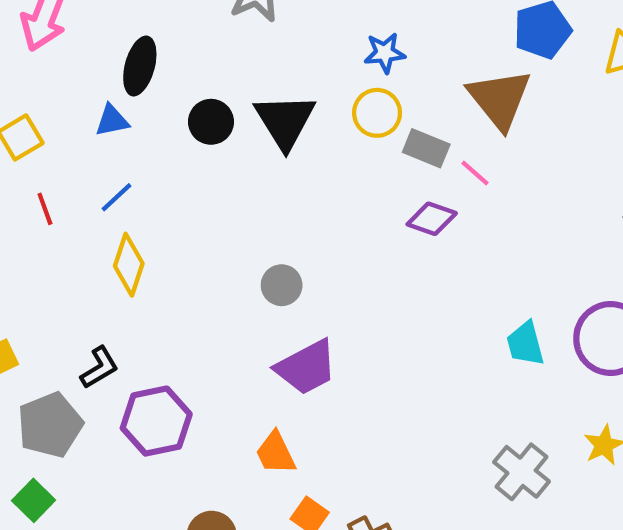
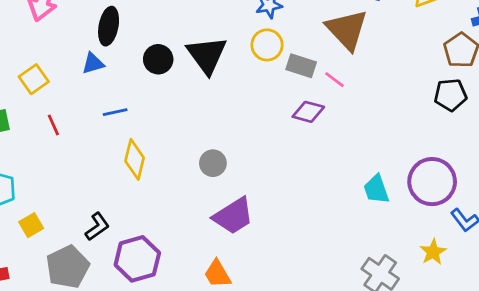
blue line: (116, 197) -> (115, 112), moved, turned 35
yellow diamond: (129, 265) -> (135, 159), moved

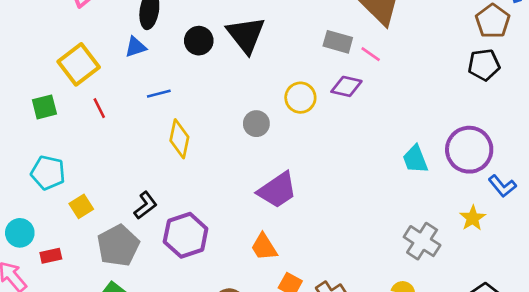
yellow circle: (267, 45) -> (300, 98), moved
yellow square: (34, 79) -> (79, 64), size x1.4
gray circle: (213, 163) -> (256, 124), moved

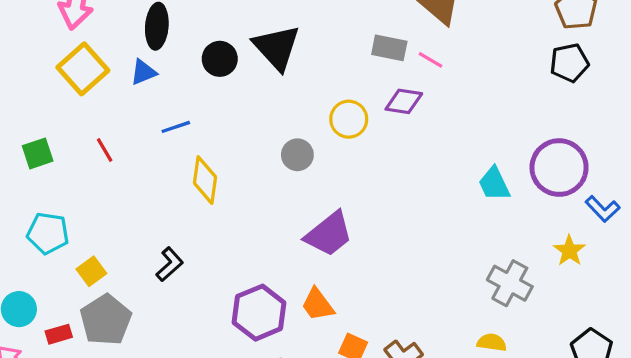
yellow square: (79, 64) -> (83, 69), moved
purple hexagon: (186, 235) -> (259, 313), moved
gray pentagon: (118, 246) -> (106, 320), moved

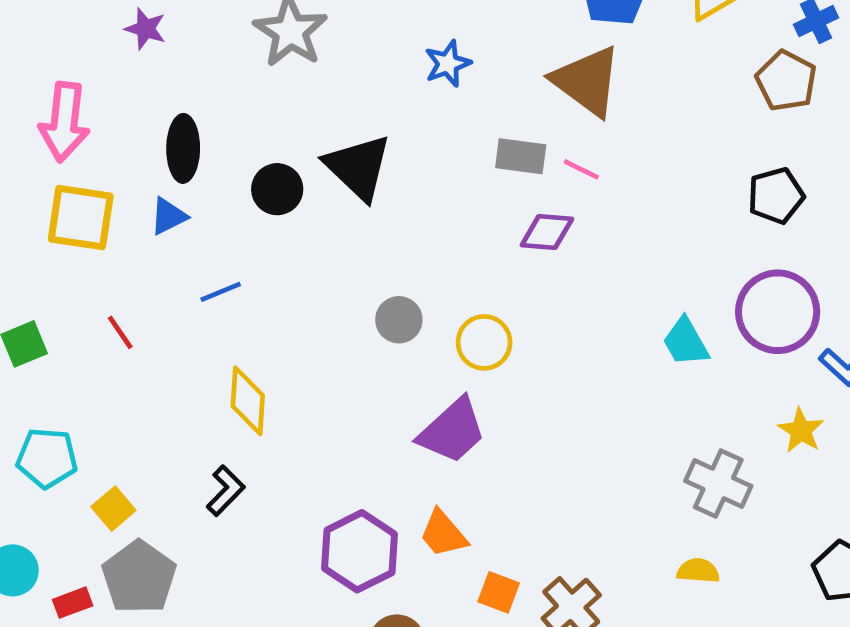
black pentagon: (569, 63) -> (776, 196), moved
yellow square: (83, 69) -> (81, 218), turned -36
yellow circle: (349, 119) -> (484, 342), moved
yellow diamond: (205, 180) -> (248, 401), moved

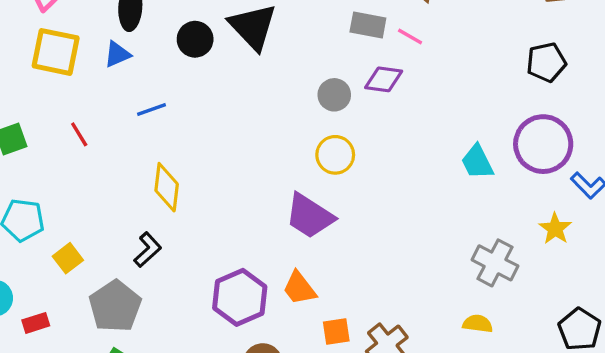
gray circle: (399, 320) -> (334, 95), moved
purple trapezoid: (452, 431) -> (310, 216), turned 72
gray pentagon: (139, 577) -> (115, 306), moved
orange square: (499, 592) -> (336, 332), turned -32

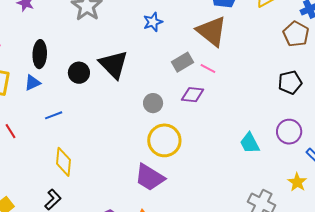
gray rectangle: (368, 25) -> (183, 62), turned -40
gray circle: (334, 95) -> (153, 103), moved
purple circle: (543, 144) -> (289, 132), size x0.7
yellow circle: (335, 155) -> (164, 140), size x1.4

